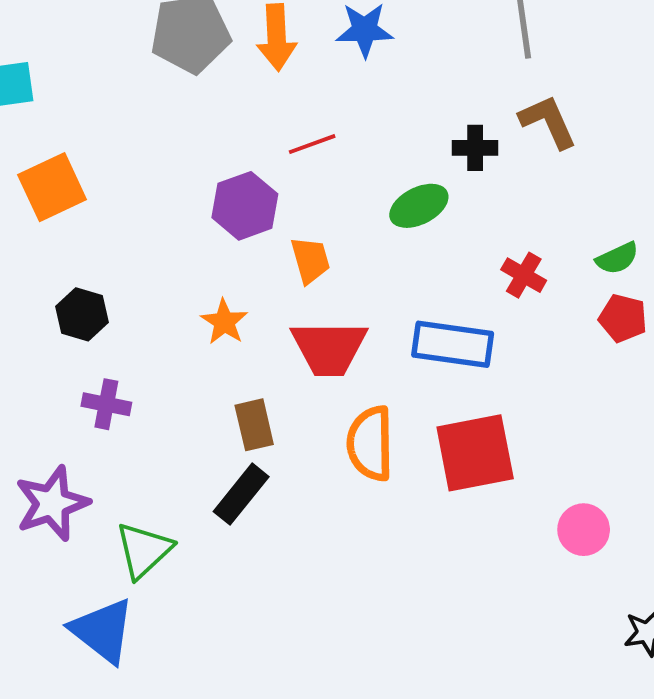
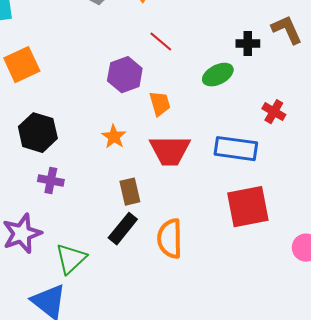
red line: (312, 144) -> (161, 42), turned 60
black hexagon: (82, 314) -> (38, 133), size x1.4
orange semicircle: (370, 444) -> (170, 239), moved

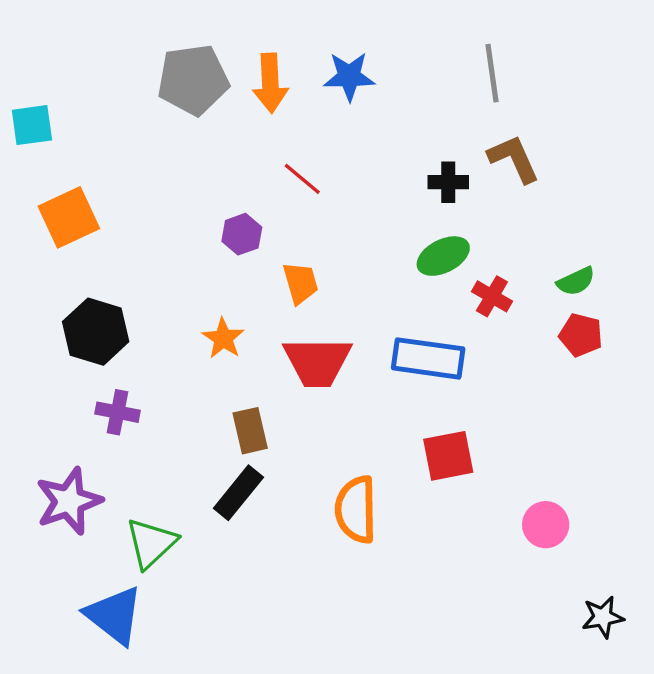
purple hexagon: (125, 75) -> (242, 234), size x0.7
green ellipse: (218, 75) -> (443, 256), moved
red square: (248, 207) -> (448, 456), size x0.7
orange semicircle: (170, 239) -> (356, 510), moved

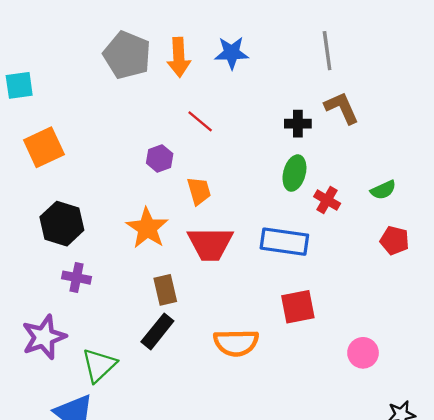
gray pentagon: (193, 80) -> (127, 55), turned 30
green ellipse: (443, 256) -> (294, 173), turned -48
red pentagon: (581, 335) -> (394, 240), moved
orange star: (223, 338) -> (147, 228), size x1.5
orange semicircle: (356, 510) -> (236, 343), turned -90

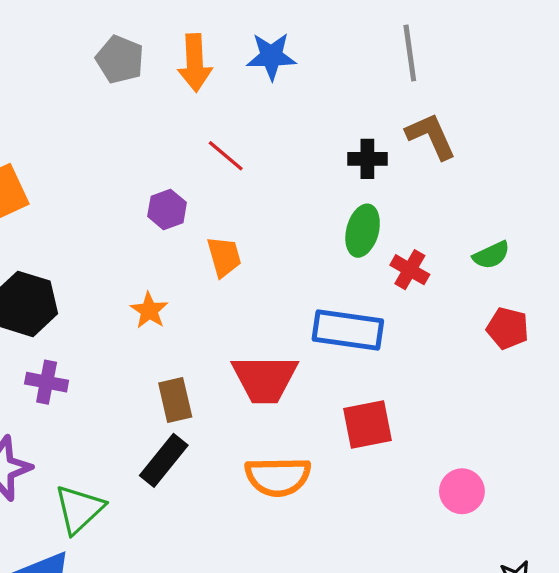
gray pentagon: (127, 55) -> (120, 60), size x0.7
orange star: (147, 228) -> (149, 310), size x0.6
red trapezoid: (210, 244) -> (265, 379), moved

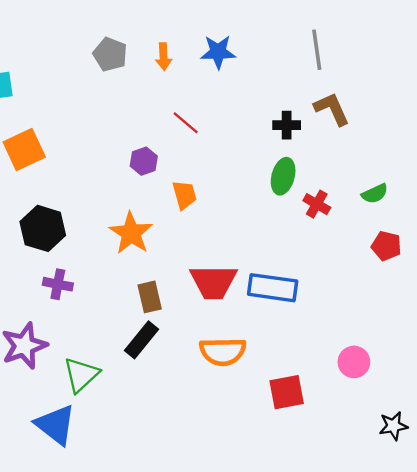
orange arrow: (195, 63) -> (164, 57), size x0.7
orange star: (149, 310) -> (131, 233), size x1.6
blue rectangle: (348, 330) -> (273, 288), moved
red square: (367, 424) -> (287, 392), moved

